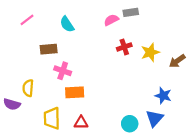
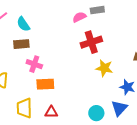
cyan semicircle: (67, 24) -> (23, 24), moved
red cross: (124, 47) -> (91, 42), size x1.5
yellow star: (150, 52) -> (104, 68), moved, turned 30

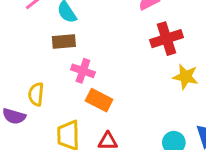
orange rectangle: (45, 84) -> (99, 100), turned 30

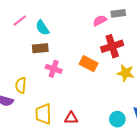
orange rectangle: (99, 100) -> (89, 64), moved

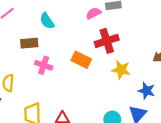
cyan semicircle: (42, 28) -> (47, 21), moved

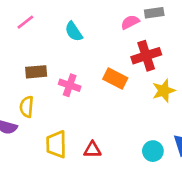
brown rectangle: (29, 43) -> (36, 72), moved
yellow star: (121, 70) -> (164, 91), turned -30

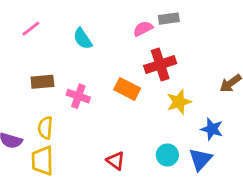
yellow semicircle: (27, 107) -> (45, 128), moved
yellow trapezoid: (56, 144) -> (42, 161), moved
red triangle: (92, 150) -> (116, 161), moved, turned 36
cyan circle: (153, 151) -> (167, 155), moved

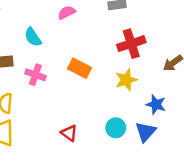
pink semicircle: (143, 29) -> (67, 12), moved
cyan semicircle: (83, 39) -> (33, 37), moved
red cross: (160, 65) -> (131, 44), moved

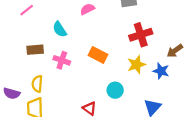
blue star: (156, 104) -> (161, 71), moved
cyan circle: (116, 128) -> (115, 90), moved

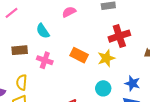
yellow star: (136, 65) -> (106, 58), moved
blue star: (161, 71) -> (132, 83), moved
cyan circle: (115, 90) -> (103, 88), moved

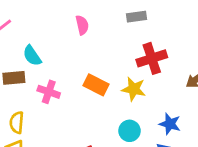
pink semicircle: (69, 12) -> (82, 25), turned 104
cyan semicircle: (43, 31) -> (32, 56), moved
yellow star: (106, 58) -> (134, 89), turned 30

